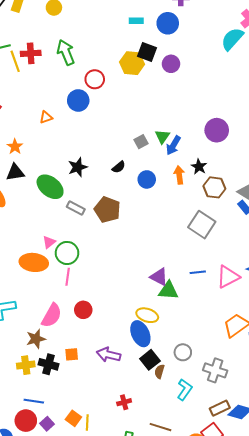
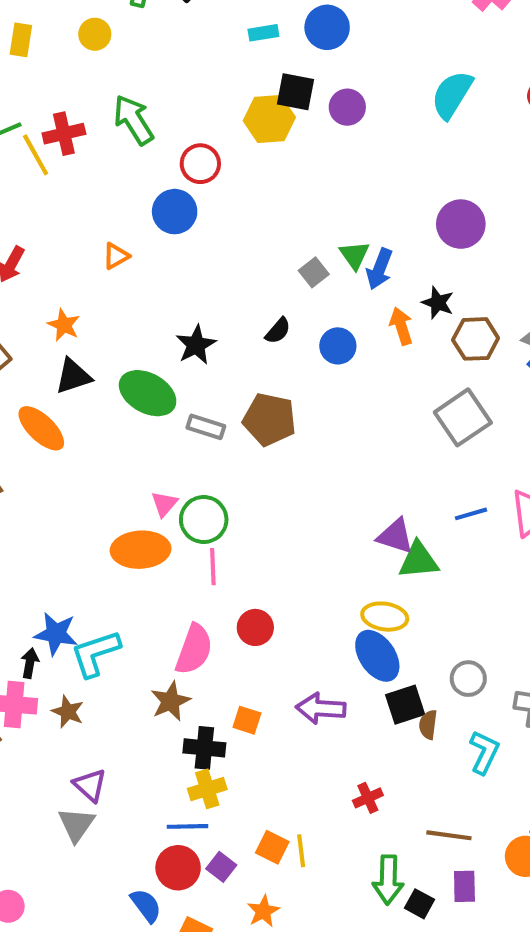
cyan semicircle: (232, 39) -> (452, 95), moved
gray square: (202, 225) -> (463, 417), turned 32
orange square: (72, 354) -> (247, 720), turned 32
black square: (150, 360) -> (405, 705), turned 30
yellow cross: (26, 365) -> (207, 789), moved

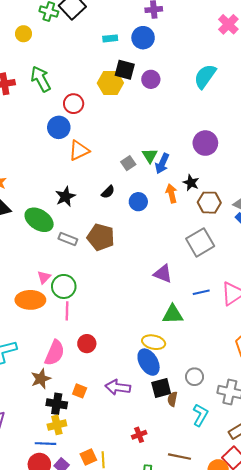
orange triangle: (116, 256) -> (79, 150), moved, size x1.5
purple triangle: (395, 536) -> (163, 274), moved
orange square: (272, 847) -> (88, 457), turned 35

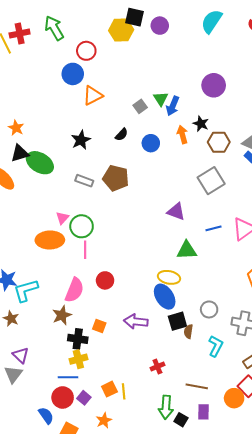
green ellipse: (39, 220) -> (40, 163), moved

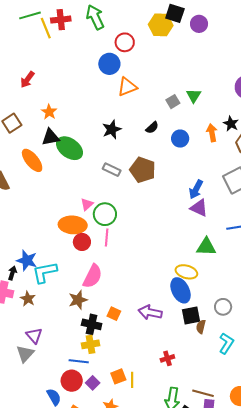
blue arrow: (173, 106) -> (196, 189), moved
red circle: (105, 280) -> (82, 242), moved
brown line: (197, 386) -> (203, 393), moved

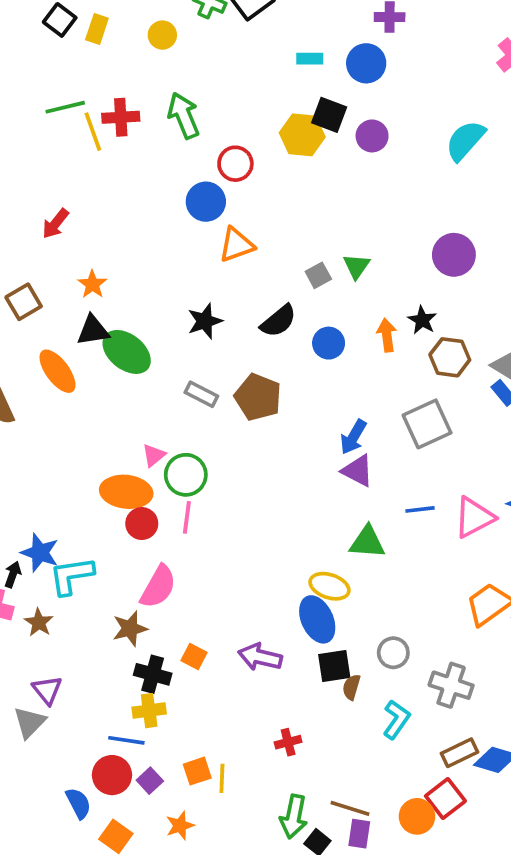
black semicircle: (152, 128) -> (278, 321), size x1.5

